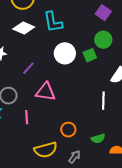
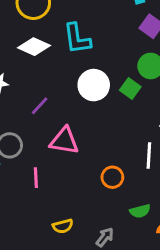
green square: (90, 55) -> (130, 88), turned -32
orange circle: (68, 130) -> (112, 177), moved
yellow semicircle: (46, 150) -> (63, 226), size x0.6

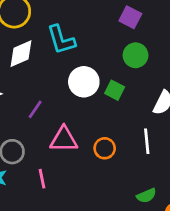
white diamond: (34, 47) -> (21, 54), turned -40
green square: (130, 88) -> (115, 90), moved
orange circle: (112, 177) -> (105, 148), moved

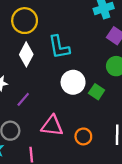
white diamond: (21, 54) -> (26, 54), turned -45
purple line: (35, 109) -> (23, 99), moved

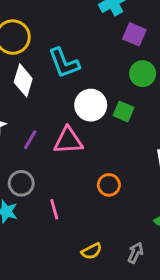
pink triangle: (52, 126) -> (68, 141), moved
orange circle: (83, 136) -> (109, 185), moved

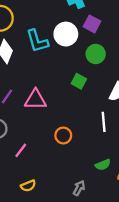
white circle: (91, 105) -> (66, 34), moved
pink line: (54, 209) -> (21, 150), turned 48
yellow semicircle: (92, 251) -> (28, 186), moved

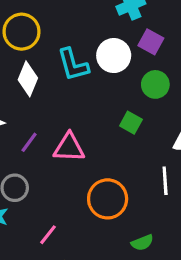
orange circle: (63, 135) -> (108, 199), size x1.6
pink line: (21, 150) -> (48, 235), moved
green semicircle: (103, 165) -> (142, 243), moved

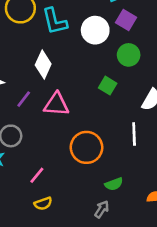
cyan L-shape: (73, 65) -> (55, 21), moved
white diamond: (28, 79) -> (43, 65), moved

